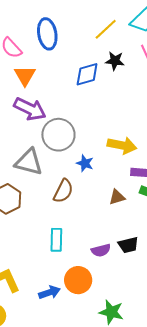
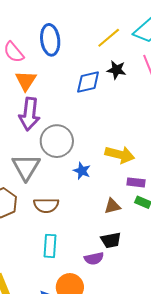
purple arrow: (30, 109) -> (29, 114), turned 68
gray triangle: (29, 162) -> (26, 167), turned 44
brown semicircle: (63, 191) -> (46, 205), moved, turned 60
black trapezoid: (128, 245) -> (111, 240), moved

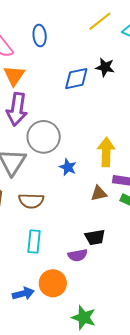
yellow line: (109, 38) -> (100, 21), moved
blue ellipse: (50, 40) -> (40, 36), size x0.7
yellow arrow: (120, 155) -> (106, 152), turned -104
brown triangle: (112, 206) -> (99, 193), moved

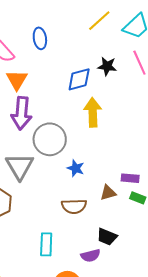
yellow arrow: (106, 152) -> (93, 112), moved
brown semicircle: (31, 201) -> (74, 206), moved
black trapezoid: (95, 237) -> (107, 237), turned 35

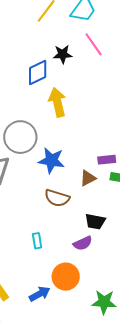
blue star: (76, 168) -> (51, 160), size x1.5
brown semicircle: (74, 206) -> (57, 198), turned 30
cyan rectangle: (46, 244) -> (37, 241), size x0.7

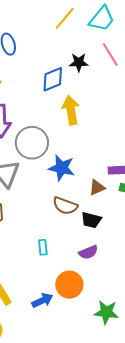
black trapezoid: (95, 222) -> (91, 220), moved

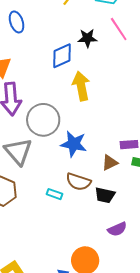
cyan rectangle: (43, 247) -> (54, 194), moved, turned -63
purple semicircle: (88, 252) -> (117, 229), moved

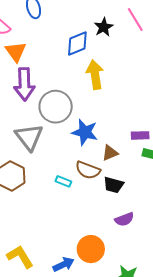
black star: (87, 38) -> (104, 27), turned -30
brown triangle: (110, 163) -> (110, 153), moved

